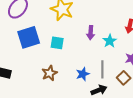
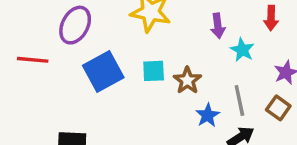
purple arrow: (91, 33) -> (218, 26), moved
brown star: (50, 73) -> (187, 80), moved

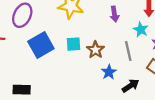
cyan star: (242, 50) -> (141, 30), moved
gray line: (239, 101) -> (128, 51), moved

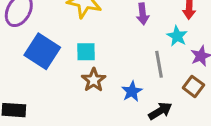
blue square: (41, 45) -> (42, 51), turned -30
brown star: (95, 50) -> (94, 80), moved

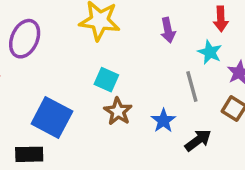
blue square: (42, 51) -> (52, 118), moved
cyan square: (86, 52) -> (106, 80), turned 30

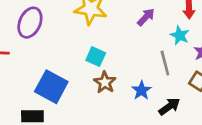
purple arrow: (168, 30) -> (146, 17), turned -126

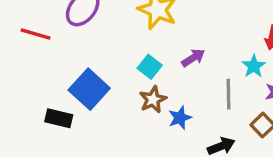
purple arrow: (146, 17) -> (193, 58), moved
blue star: (142, 90) -> (180, 118), moved

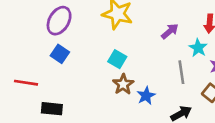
red line: (36, 34) -> (26, 83), moved
purple arrow: (193, 58) -> (170, 31), moved
blue square: (89, 89) -> (60, 54), moved, size x0.6

